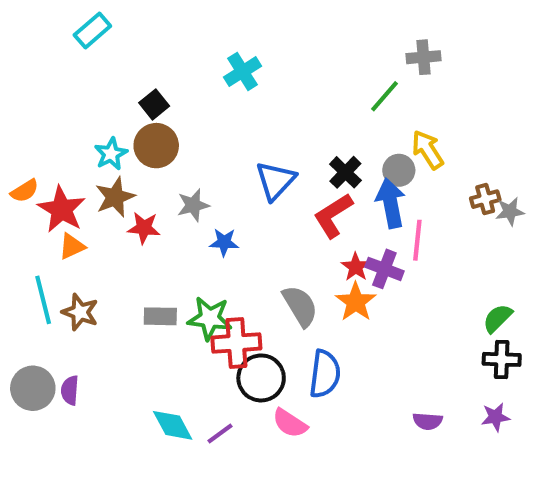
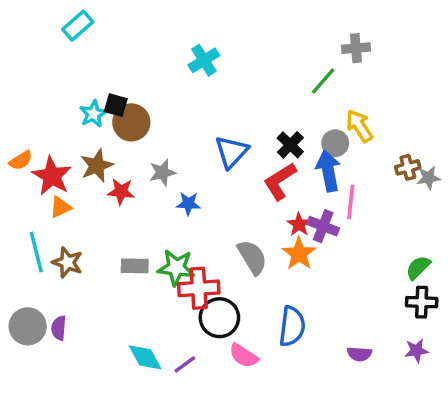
black square: (154, 104) -> (116, 105), moved, turned -35
cyan star: (111, 154) -> (93, 114), moved
blue semicircle: (325, 374) -> (292, 326), moved

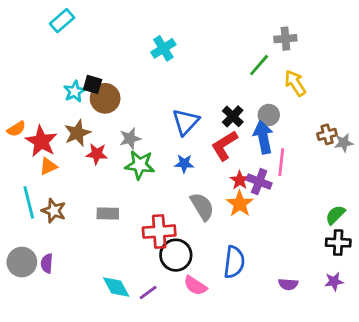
yellow arrow: (359, 126) -> (295, 83), moved
blue star: (188, 204) -> (184, 164), moved
green star: (176, 268) -> (140, 165), moved

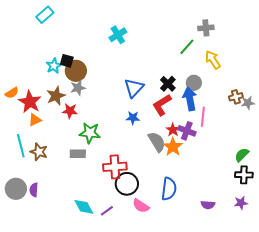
gray star: (130, 139) -> (78, 88), moved
green star: (140, 165) -> (90, 133), moved
gray semicircle: (202, 207) -> (157, 142), moved

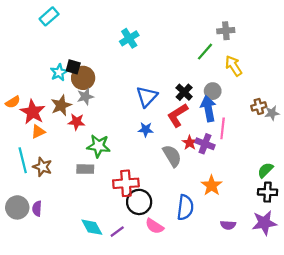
orange star: (173, 147) -> (212, 185), moved
purple star: (241, 203) -> (264, 223), size x1.6

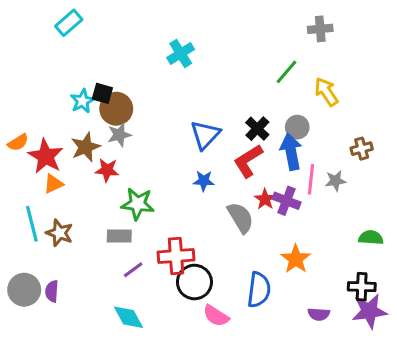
gray cross: (226, 31) -> (320, 29), moved
gray star: (272, 113) -> (336, 181), moved
green semicircle: (265, 170) -> (371, 238), turned 49
black cross: (268, 192) -> (362, 287), moved
purple line: (117, 232) -> (133, 270), moved

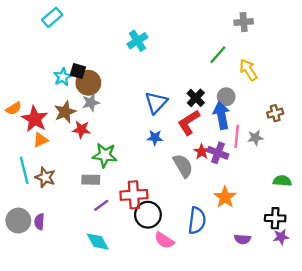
purple star: (369, 311) -> (281, 237), size x0.6

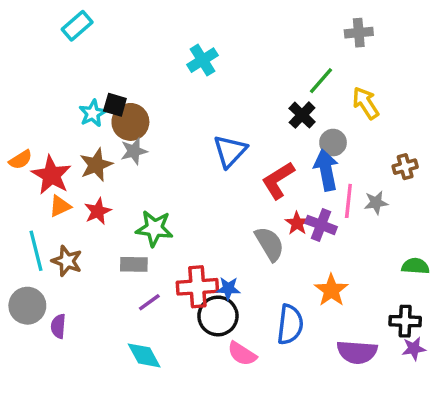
black cross: (196, 98) -> (302, 115), moved
red star: (81, 129) -> (98, 211), moved, turned -30
blue star: (155, 138) -> (228, 288), moved
gray circle: (18, 221) -> (27, 306), moved
purple semicircle: (242, 239) -> (357, 352), size x1.6

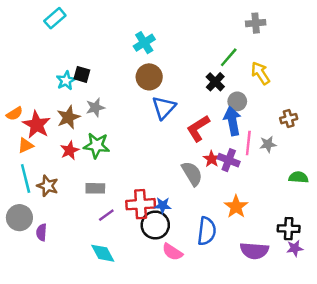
brown circle: (130, 122) -> (149, 77), moved
orange triangle: (60, 206) -> (26, 145), moved
green star: (154, 228) -> (97, 145), moved
green semicircle: (415, 266) -> (298, 177), moved

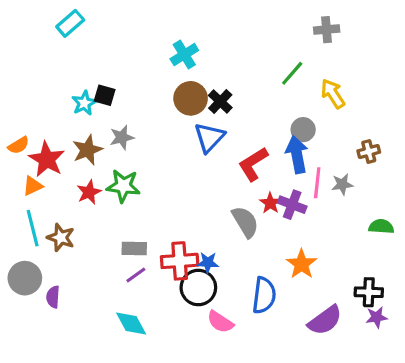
black cross: (215, 82) -> (220, 101), moved
gray rectangle: (95, 188) -> (134, 248), moved
purple semicircle: (254, 251) -> (325, 320), turned -40

